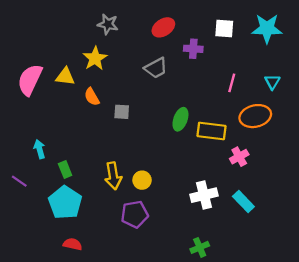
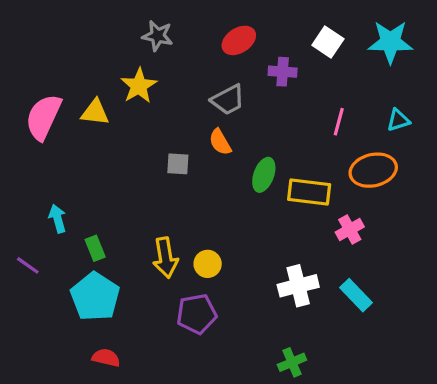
white square: (224, 28) -> (328, 42), turned 30
cyan triangle: (272, 82) -> (398, 120), turned 42
orange semicircle: (92, 97) -> (220, 142), moved

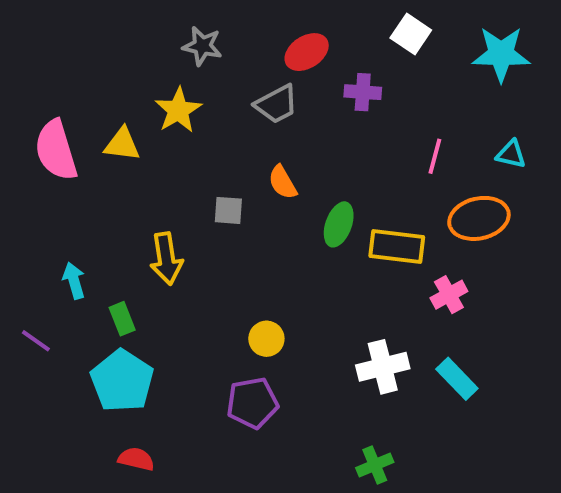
white square: (328, 42) -> (411, 34), moved
gray trapezoid: (228, 100) -> (276, 104), moved
pink semicircle: (43, 117) -> (56, 150), turned -42
cyan triangle: (398, 120) -> (511, 154), turned 30
yellow arrow: (165, 258) -> (166, 259), moved

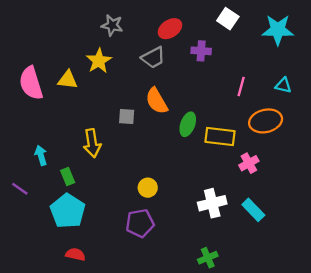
orange semicircle: (283, 182) -> (157, 101), size x1.4

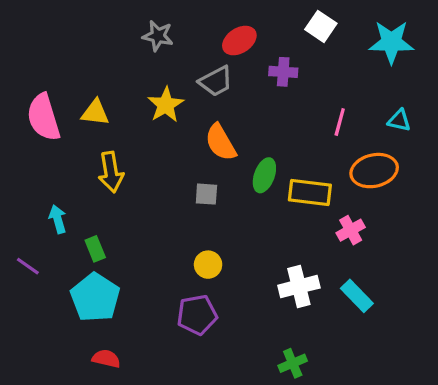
yellow star: (99, 61) -> (166, 105), moved
gray square: (127, 116) -> (206, 194), moved
yellow arrow: (92, 143) -> (111, 172), moved

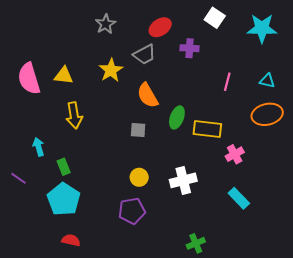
gray star: (158, 36) -> (106, 24), turned 30
orange ellipse: (374, 171) -> (267, 114), moved
white cross: (299, 287) -> (183, 180), moved

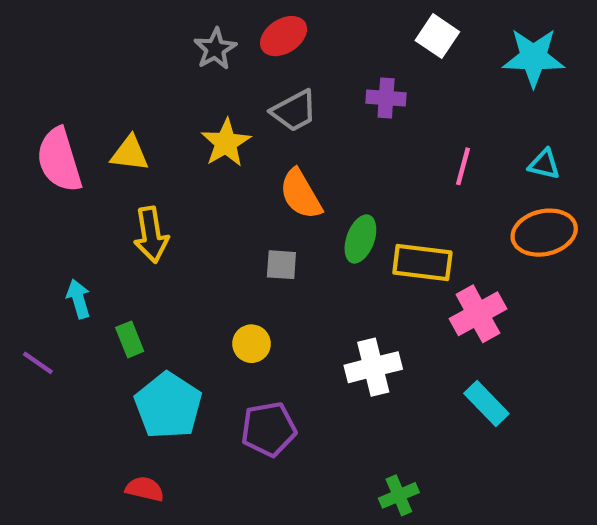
red ellipse: (160, 27) -> (284, 36), moved
pink cross: (235, 154) -> (478, 314), size x1.4
yellow circle: (139, 177) -> (252, 344), moved
cyan pentagon: (64, 199) -> (168, 406), moved

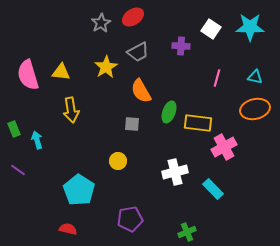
white square: (437, 36) -> (211, 29), moved
green rectangle: (130, 339) -> (14, 129), moved
cyan rectangle: (486, 403) -> (213, 189), moved
purple pentagon: (269, 429) -> (130, 219), moved

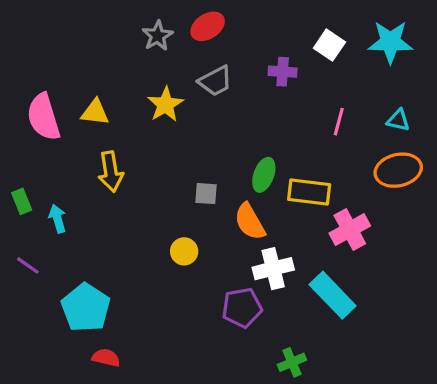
orange semicircle: (141, 91) -> (250, 222), moved
cyan rectangle: (213, 189) -> (333, 295), size x1.4
cyan pentagon: (79, 190) -> (86, 308), moved
purple pentagon: (130, 219) -> (242, 308), moved

